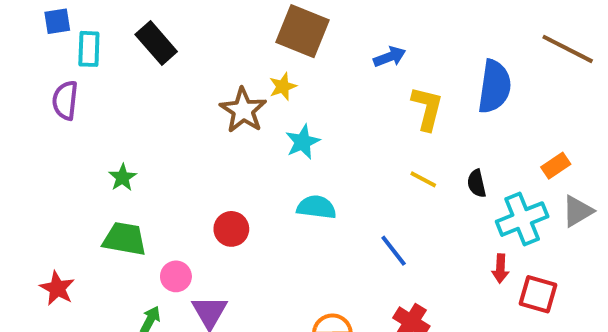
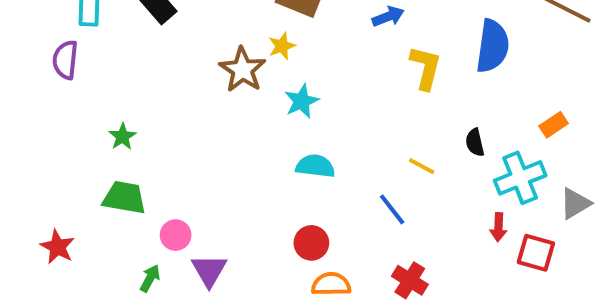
yellow line: (423, 179) -> (422, 166), moved
gray triangle: (578, 211) -> (575, 204), moved
red circle: (231, 229) -> (311, 243), moved

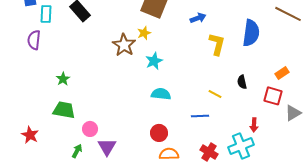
cyan cross: (520, 178) -> (241, 146), moved
blue line: (392, 209) -> (200, 116), turned -54
red square: (536, 253) -> (273, 96), moved

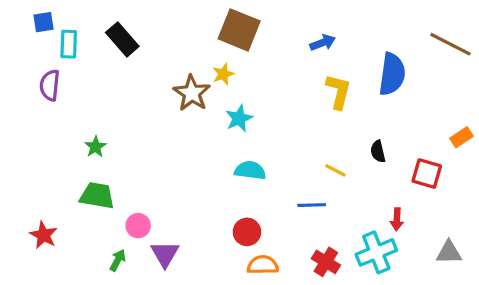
blue arrow: (198, 18) -> (323, 43), moved
orange rectangle: (282, 73) -> (462, 137), moved
gray triangle: (293, 113) -> (449, 252), moved, turned 30

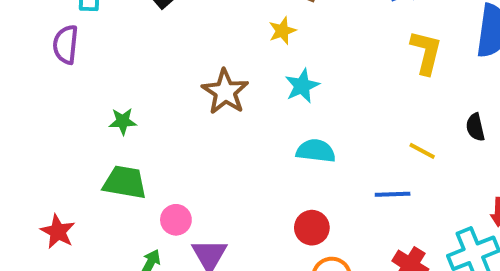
brown star: (192, 93) -> (225, 92), moved
green star: (96, 147) -> (123, 121), turned 30

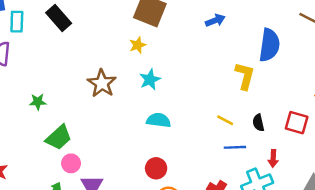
yellow L-shape: (426, 52) -> (245, 76), moved
black semicircle: (475, 127) -> (258, 123), moved
green trapezoid: (125, 182) -> (59, 137), moved, turned 128
blue line: (393, 194) -> (235, 147), moved

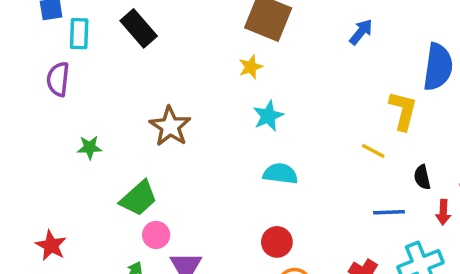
blue arrow: (215, 20) -> (361, 32), turned -30
brown star: (102, 83) -> (170, 126), moved
green star: (38, 102) -> (90, 147), moved
yellow line: (225, 120) -> (373, 151), moved
red arrow: (273, 158) -> (443, 212), moved

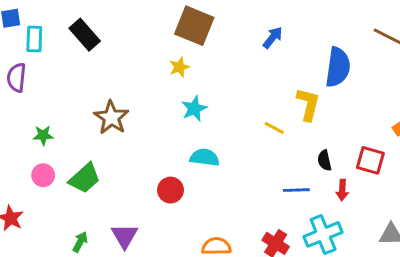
yellow line: (373, 151) -> (274, 128), moved
pink circle: (156, 235) -> (43, 175), moved
red circle: (277, 242) -> (171, 190), moved

